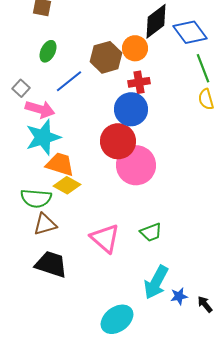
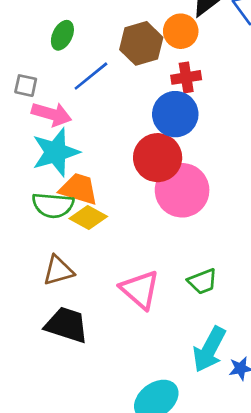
gray square: (21, 88) -> (26, 86), turned -30
green semicircle: (36, 198) -> (53, 205), moved

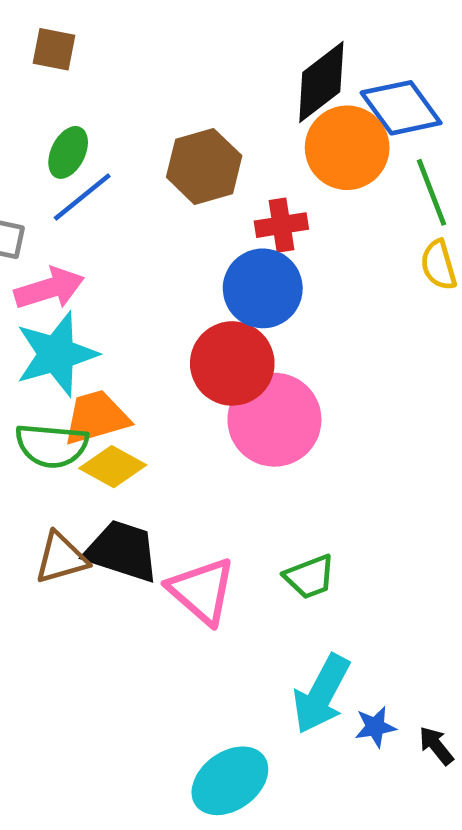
orange circle: (181, 31) -> (347, 148), moved, size x1.4
blue line: (91, 76) -> (82, 197), moved
pink arrow: (52, 114) -> (49, 288), turned -33
orange trapezoid: (79, 189) -> (96, 417), turned -33
black trapezoid: (66, 325) -> (122, 551), moved

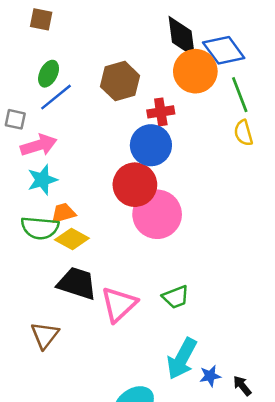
black diamond: (321, 82) -> (182, 37), turned -60
cyan star: (56, 354) -> (42, 180), size x0.7
orange trapezoid: (96, 417) -> (63, 213), size x0.7
brown triangle: (61, 558) -> (45, 335), moved, turned -36
pink triangle: (202, 591) -> (119, 304), turned 36

